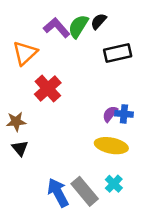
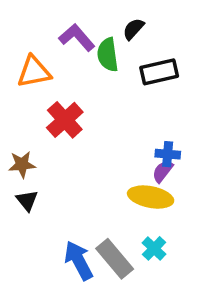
green semicircle: (78, 26) -> (108, 55), moved, turned -40
orange triangle: (25, 53) -> (34, 72), turned 32
purple semicircle: (110, 114) -> (163, 171), moved

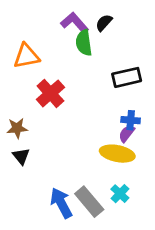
purple L-shape: (77, 38) -> (75, 23), moved
black rectangle: (159, 72) -> (127, 77), moved

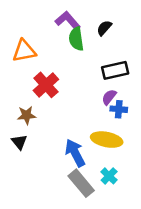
black semicircle: (104, 23) -> (104, 28), moved
brown star: (17, 128) -> (27, 115), moved
purple semicircle: (127, 134) -> (109, 97), moved
blue arrow: (61, 203) -> (75, 153), moved

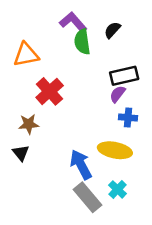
purple semicircle: (109, 97) -> (118, 94), moved

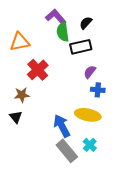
black rectangle: (124, 76) -> (81, 47), moved

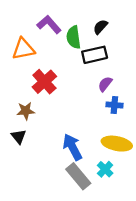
purple L-shape: (56, 17) -> (49, 24), moved
yellow ellipse: (88, 115) -> (117, 144), moved

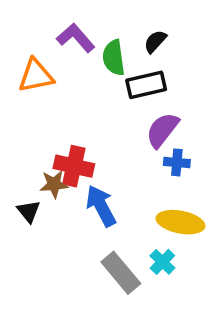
red cross: (44, 82) -> (74, 166), moved, turned -35
purple semicircle: (105, 84) -> (162, 130), size x1.5
brown star: (26, 111) -> (54, 184), moved
blue arrow: (72, 147) -> (101, 206), moved

